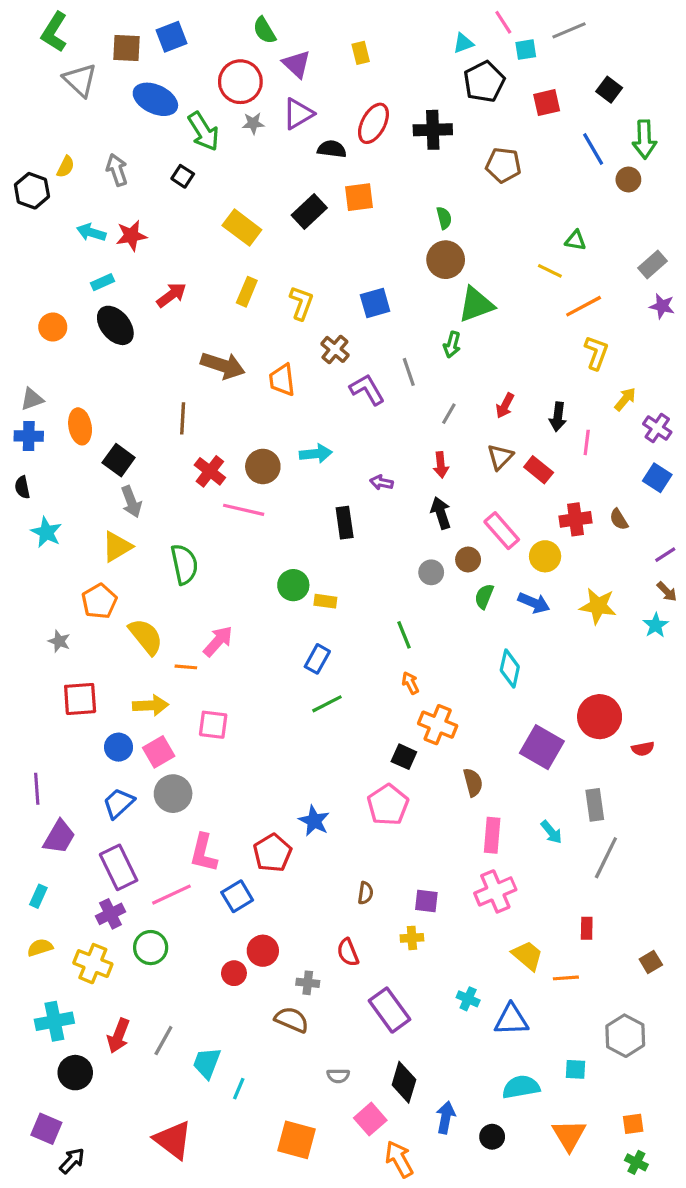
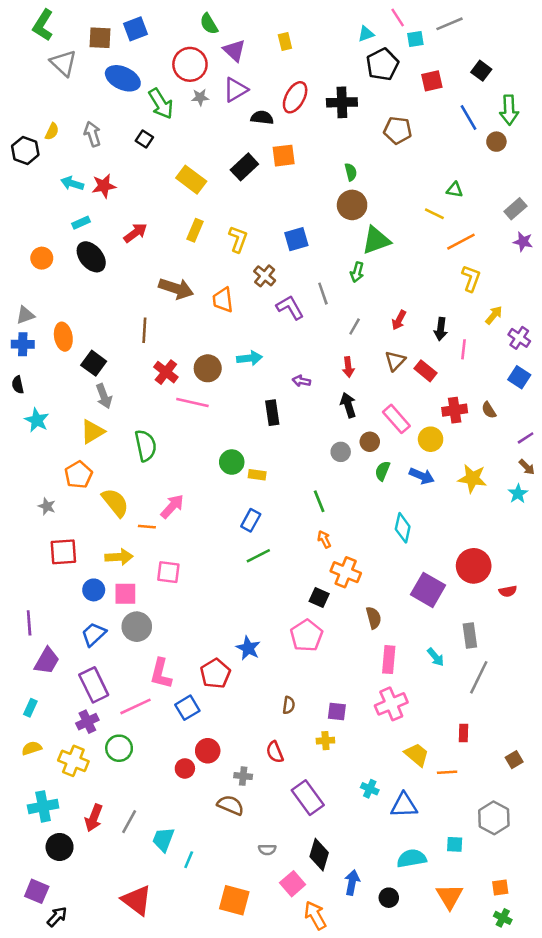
pink square: (159, 752) -> (125, 594), turned 30

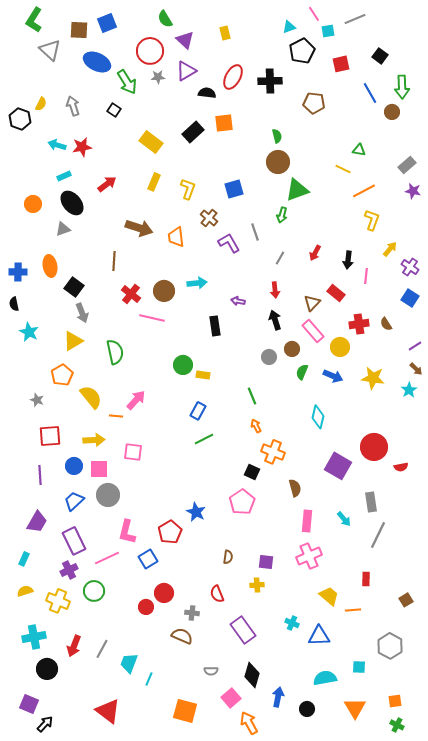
gray triangle: (25, 315) -> (63, 229), moved
brown triangle: (395, 361) -> (312, 303), moved
purple line: (29, 623) -> (40, 475), moved

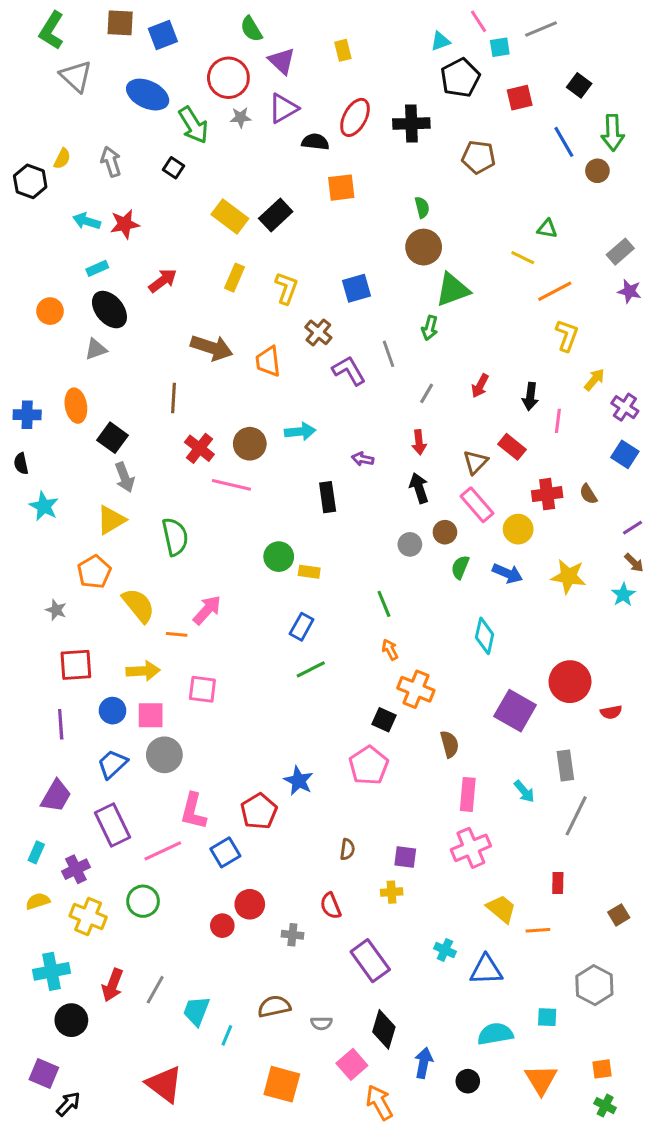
brown square: (79, 30) -> (120, 23), moved
black rectangle: (193, 132) -> (276, 215), moved
purple cross: (69, 570) -> (76, 869), moved
brown semicircle: (182, 636) -> (274, 1006), moved, turned -35

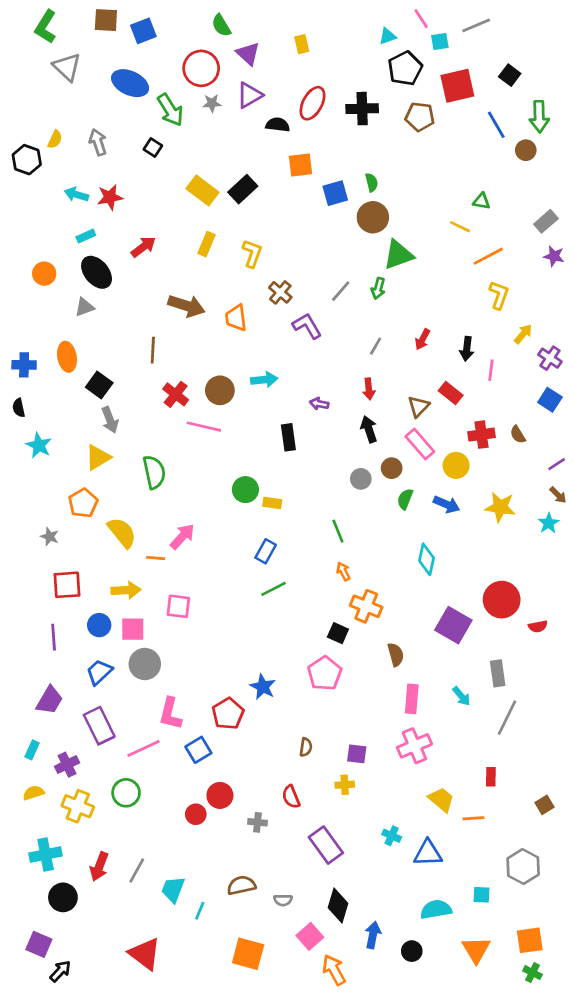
red square: (520, 98) -> (457, 86), size x1.5
brown pentagon: (478, 157) -> (420, 117), moved
blue square: (356, 288) -> (335, 193), moved
gray line: (389, 354) -> (341, 291), moved, turned 60
orange square: (602, 1069) -> (530, 940), size x1.5

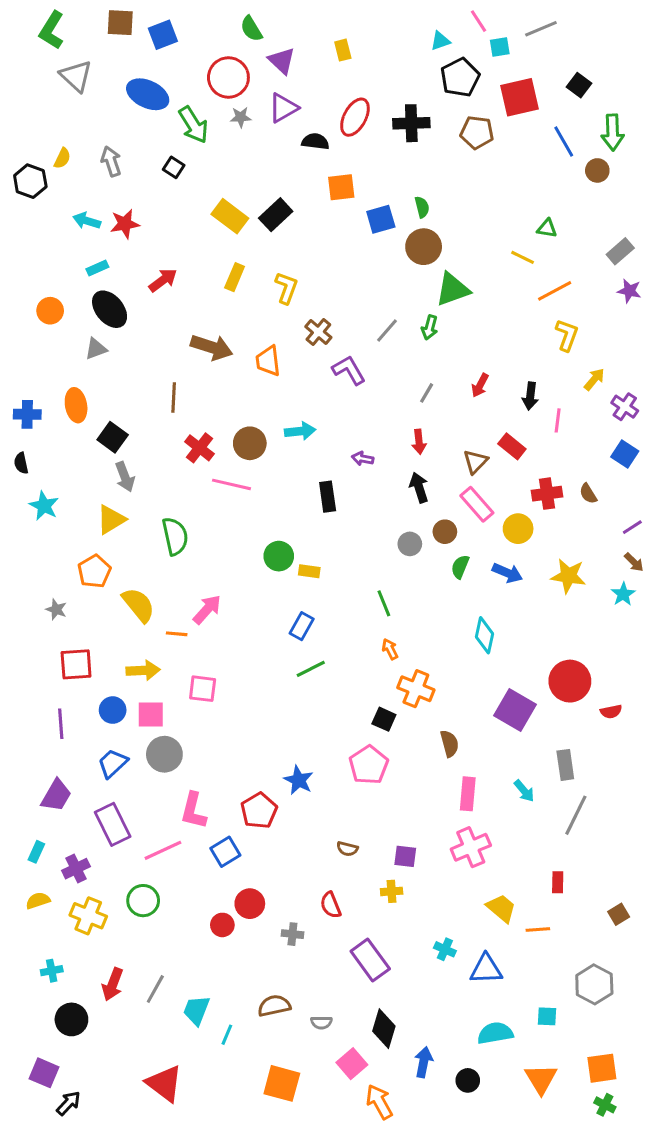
brown semicircle: (306, 747) -> (347, 849), turned 96
cyan cross: (46, 854) -> (52, 971), size x0.6

